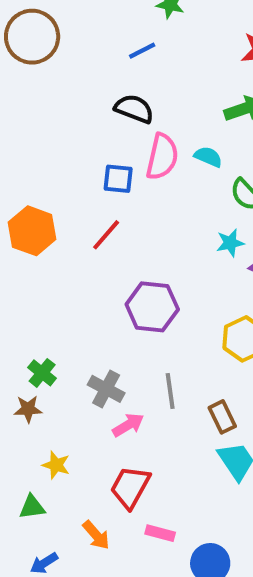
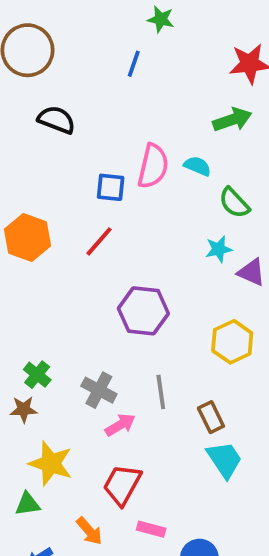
blue line: (142, 51) -> (134, 64), turned -44
black semicircle: (134, 109) -> (56, 120), moved
yellow star: (56, 465) -> (51, 463), size x1.6

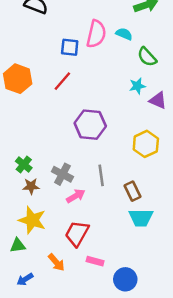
brown star: (24, 409) -> (31, 186), moved
cyan trapezoid: (224, 460) -> (141, 218), turned 125

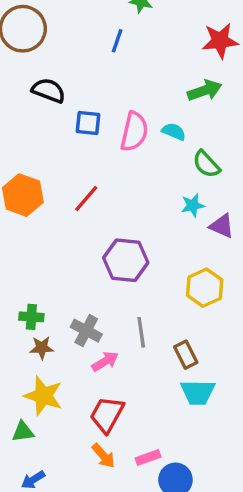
blue square: (70, 47) -> (88, 123), moved
green cross: (24, 164) -> (31, 317), turned -35
pink rectangle: (95, 261) -> (148, 457), moved, turned -35
orange arrow: (56, 262) -> (103, 456), moved

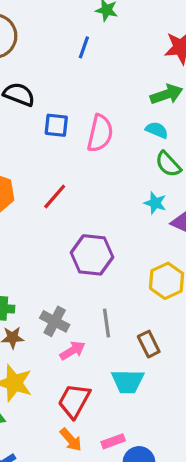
cyan semicircle: (174, 132) -> (157, 130), moved
cyan star: (193, 205) -> (155, 203), turned 30
cyan trapezoid: (198, 392) -> (128, 381), moved

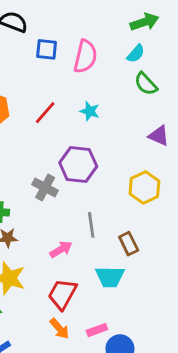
cyan semicircle: (157, 130) -> (136, 54), turned 108
cyan star: (155, 203) -> (90, 111), moved
gray cross: (55, 321) -> (45, 188), moved

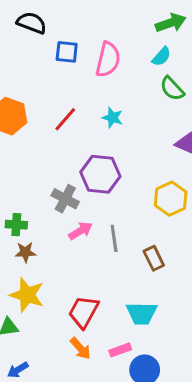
pink arrow: (61, 249) -> (80, 231), moved
cyan trapezoid: (110, 277) -> (142, 313), moved

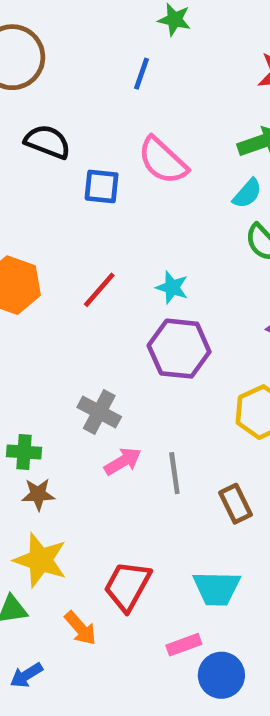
pink semicircle: (108, 60) -> (163, 161), moved, turned 120
purple hexagon: (100, 174) -> (179, 349), moved
orange arrow: (80, 348) -> (80, 628), moved

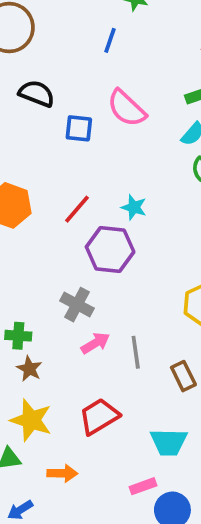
purple hexagon: (179, 349) -> (110, 249), moved
brown star: (38, 494) -> (29, 369), turned 30
red trapezoid: (127, 586) -> (99, 416), moved, turned 30
orange arrow: (80, 628) -> (62, 473), turned -48

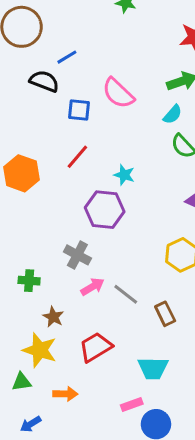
blue line: (110, 40) -> (67, 57), moved, turned 40
red line: (77, 209) -> (77, 157), moved
gray line: (136, 352) -> (126, 294), turned -44
brown star: (29, 369) -> (53, 317), moved

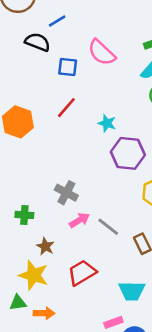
purple hexagon: (105, 210) -> (128, 153), moved
orange arrow: (65, 394) -> (44, 313), moved

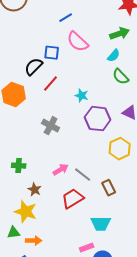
blue line: (57, 21) -> (66, 18), moved
black semicircle: (37, 42) -> (34, 67), moved, turned -66
gray cross: (66, 193) -> (51, 126), moved
red trapezoid: (82, 273) -> (73, 199), moved

